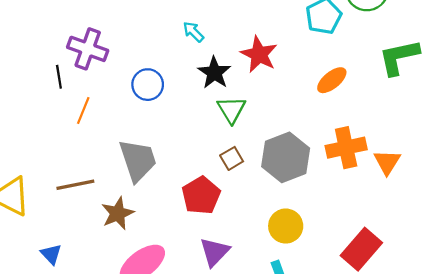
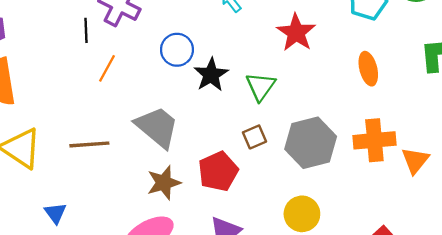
black star: (214, 73) -> (211, 75), moved
orange ellipse: (332, 80) -> (368, 69), turned -72
gray trapezoid: (138, 160) -> (157, 127), turned -39
brown star: (118, 213) -> (164, 183), moved

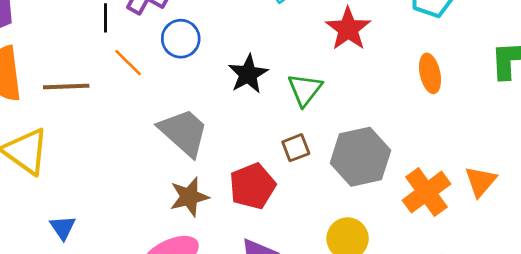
blue circle: (177, 50) -> (181, 39), moved
orange line: (107, 68) -> (128, 63), turned -76
orange cross: (374, 140) -> (426, 192), moved, turned -33
brown line: (89, 144) -> (66, 87), moved

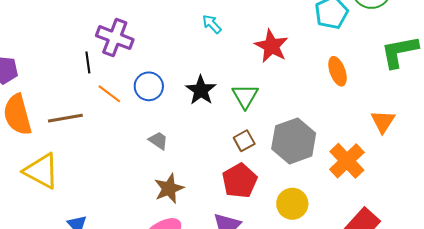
blue circle: (181, 39) -> (149, 86), moved
gray trapezoid: (184, 132) -> (158, 141), size x0.5
orange triangle: (480, 181) -> (383, 122), moved
red pentagon: (252, 186) -> (240, 181), moved

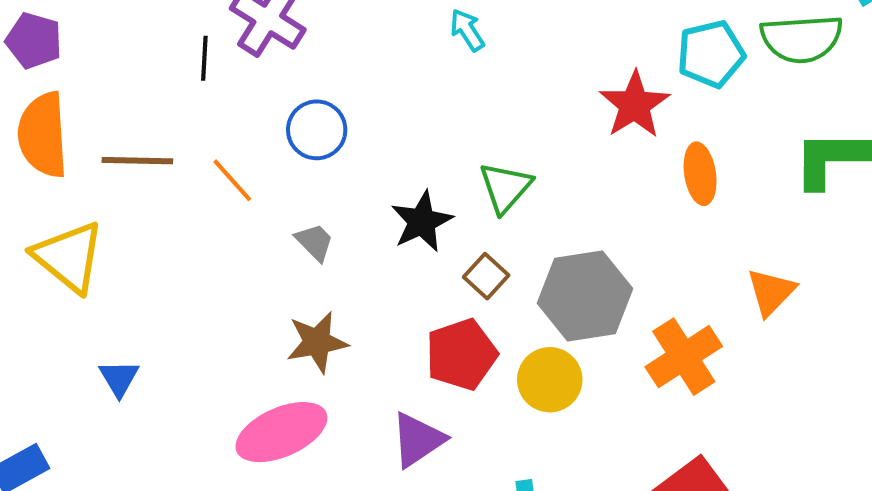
red star: (271, 46) -> (635, 105), moved
black star: (201, 90) -> (422, 221), moved
orange line: (109, 94) -> (232, 180), moved
brown square: (244, 141) -> (486, 276), turned -30
yellow circle: (292, 204) -> (550, 380), moved

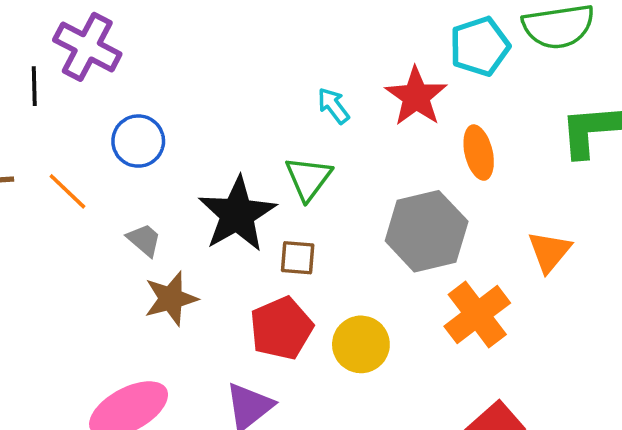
cyan arrow: (467, 30) -> (334, 106), moved
black star: (422, 221) -> (237, 214), size x1.4
brown square: (486, 276) -> (298, 258), turned -33
gray hexagon: (585, 296) -> (427, 231), moved
brown star: (317, 342) -> (171, 299), moved

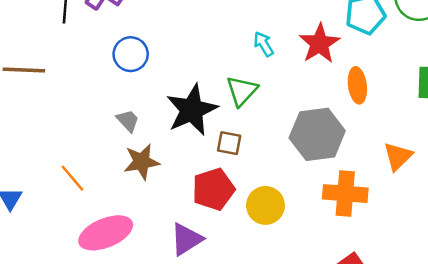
orange line: (67, 191) -> (72, 178), moved
orange cross: (477, 315) -> (345, 194), turned 36

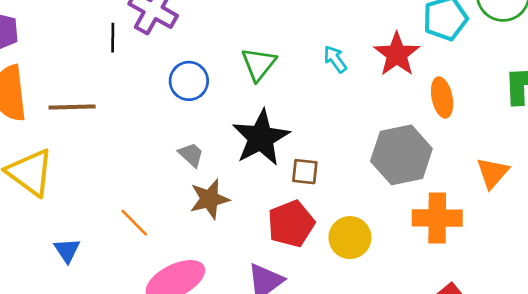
green triangle: (242, 91) -> (259, 64), moved

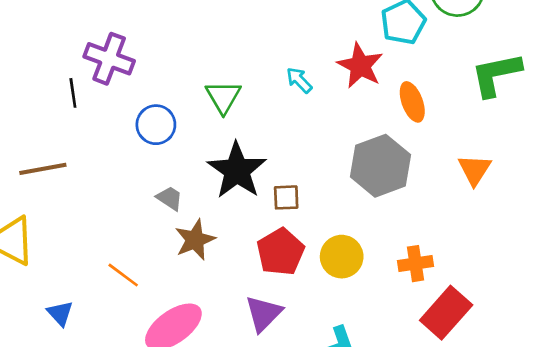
orange cross: (437, 218) -> (415, 264), moved, size x0.7

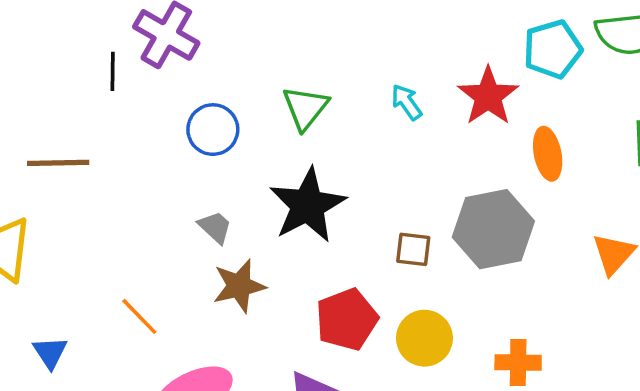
brown square: (286, 197) -> (413, 249), moved

